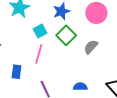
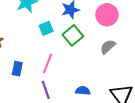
gray semicircle: (91, 47) -> (108, 47), moved
pink line: (39, 54) -> (48, 63), moved

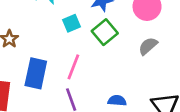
blue rectangle: (17, 69) -> (36, 73), size x1.6

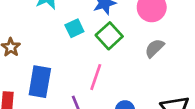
pink line: (73, 67) -> (96, 77), moved

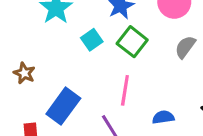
blue rectangle: (40, 82) -> (63, 106), turned 36

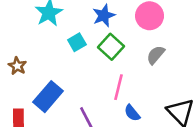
pink line: (125, 90) -> (118, 87), moved
blue semicircle: (163, 117) -> (132, 113), turned -126

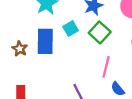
blue rectangle: (48, 97) -> (45, 41), moved, turned -40

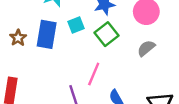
pink line: (106, 67) -> (94, 74), moved

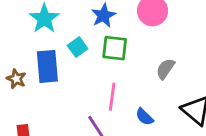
green square: (107, 34) -> (115, 48), turned -30
gray semicircle: (146, 48) -> (165, 69), moved

